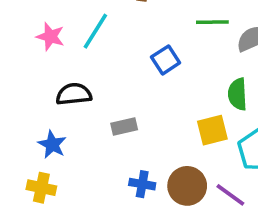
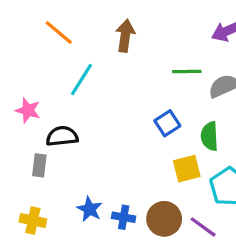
pink star: (50, 37) -> (28, 110), moved
blue square: (166, 60) -> (167, 123), moved
gray rectangle: (124, 127) -> (39, 165), moved, turned -70
blue star: (52, 145) -> (90, 209), moved

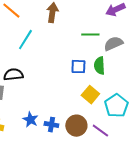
blue square: (167, 123) -> (78, 67), turned 35
green semicircle: (209, 136) -> (99, 66), moved
yellow square: (187, 169) -> (90, 95), turned -36

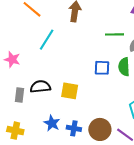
black semicircle: (13, 75) -> (40, 87), moved
yellow square: (90, 95) -> (70, 91), moved, turned -30

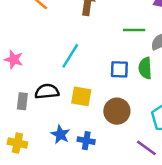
cyan line: (47, 40) -> (70, 56), moved
brown circle: (100, 129) -> (117, 111), moved

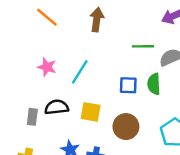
pink star: (14, 60) -> (47, 67), moved

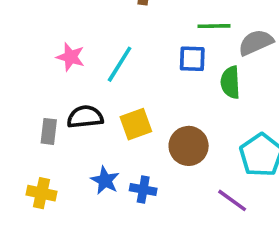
blue square: (128, 85) -> (192, 59), moved
yellow square: (91, 112) -> (136, 124), turned -30

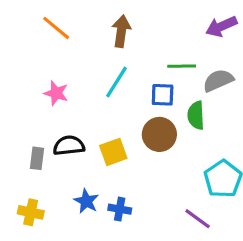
cyan line: (120, 64) -> (116, 82), moved
brown circle: (189, 146) -> (159, 134), moved

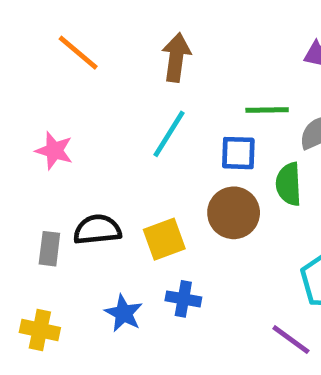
pink star: (56, 93) -> (54, 151), moved
blue cross: (120, 209) -> (183, 299), moved

